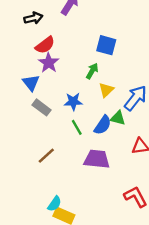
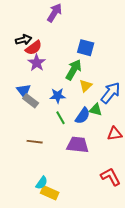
black arrow: (33, 18) -> (24, 40), moved
green arrow: (92, 71) -> (74, 70), size x1.5
blue triangle: (31, 83) -> (24, 91), moved
brown line: (46, 156) -> (35, 142), turned 49

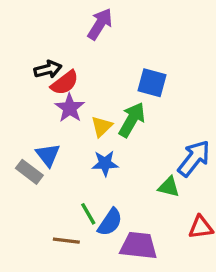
yellow triangle: (86, 86) -> (102, 126), moved
gray rectangle: (31, 101) -> (29, 172), moved
blue semicircle: (83, 116) -> (110, 222), moved
green line: (61, 118) -> (88, 214), moved

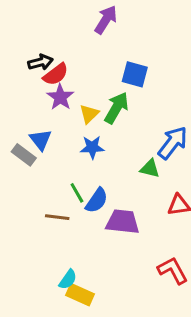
purple arrow: (100, 24) -> (106, 20), moved

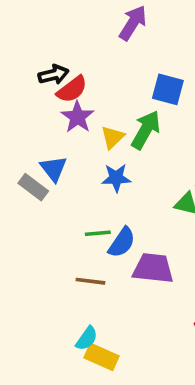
green line: (77, 193) -> (98, 233), turned -65
brown line: (57, 217) -> (90, 281), moved

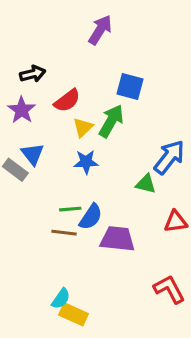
red semicircle: (72, 89) -> (67, 101), moved
purple star: (77, 117) -> (22, 110), moved
brown line: (90, 281) -> (64, 233), moved

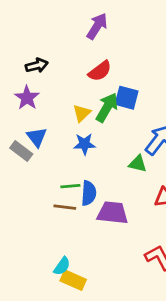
blue square: (130, 86) -> (127, 98), moved
red semicircle: (67, 101) -> (100, 71), moved
blue semicircle: (91, 217) -> (89, 193), turned -30

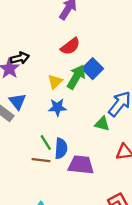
black arrow: (37, 65) -> (20, 58), moved
blue square: (127, 98) -> (93, 69), turned 30
green line: (70, 186) -> (46, 143), turned 63

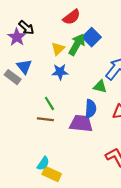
black arrow: (20, 58) -> (26, 28), turned 56
blue semicircle: (61, 148) -> (91, 109), moved

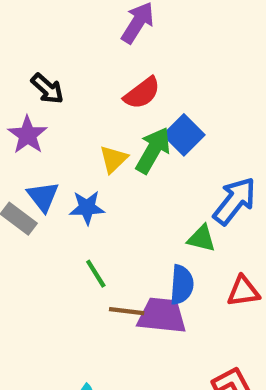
black arrow: (26, 28) -> (47, 89), moved
blue star: (60, 72) -> (87, 208), moved
brown line: (45, 119) -> (127, 311), moved

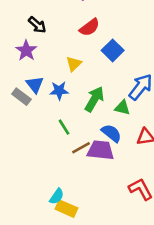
green arrow: (153, 150) -> (94, 99), moved
blue semicircle: (182, 285) -> (111, 133), turned -55
brown line: (127, 311) -> (81, 148), turned -36

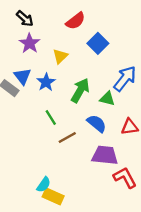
purple star: (26, 50) -> (30, 43), moved
blue star: (59, 91) -> (46, 82), turned -30
purple trapezoid: (100, 150) -> (105, 155), moved

